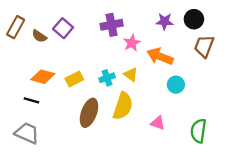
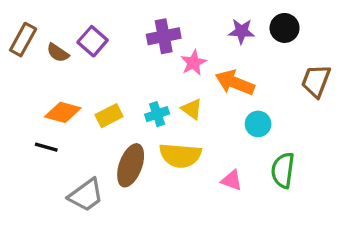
brown trapezoid: (204, 46) -> (316, 81), moved
yellow semicircle: (123, 106) -> (180, 155), turned 76
green semicircle: (198, 131) -> (283, 170), moved
gray trapezoid: (27, 133) -> (86, 195), moved, turned 120

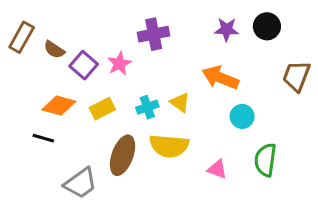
purple square: (93, 41) -> (84, 65), moved
pink star: (193, 63) -> (119, 64), moved

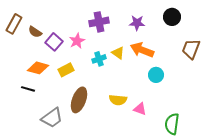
purple star: (227, 29) -> (137, 23), moved
yellow triangle: (180, 102) -> (118, 53), moved
cyan cross: (147, 107) -> (99, 59), moved
yellow semicircle: (169, 146) -> (118, 100), moved, size x0.7
green semicircle: (265, 160) -> (172, 124), moved

